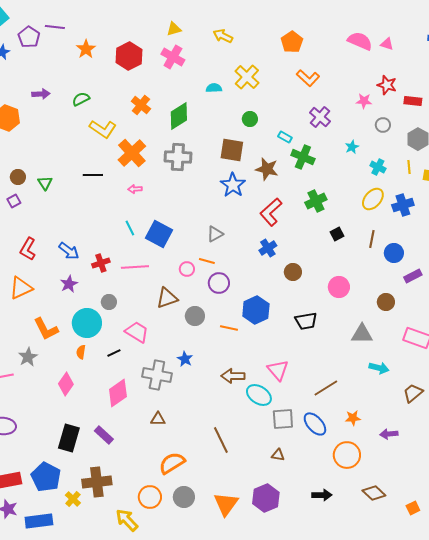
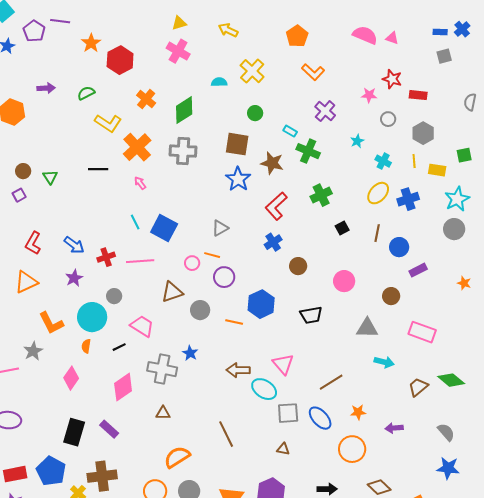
red hexagon: (129, 56) -> (120, 60), moved
pink arrow: (135, 189) -> (140, 183), turned 56

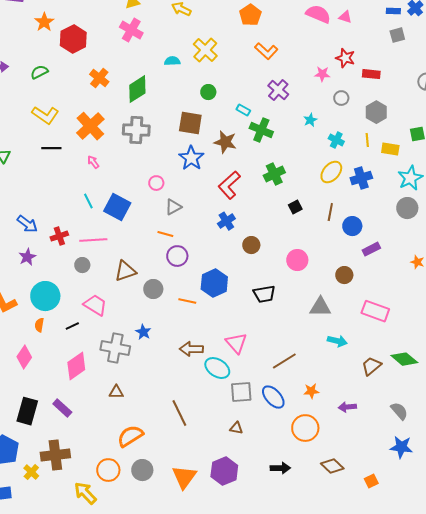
yellow L-shape: (108, 123) -> (45, 115), moved
pink circle: (192, 263) -> (156, 183), moved
gray circle: (114, 296) -> (82, 265), moved

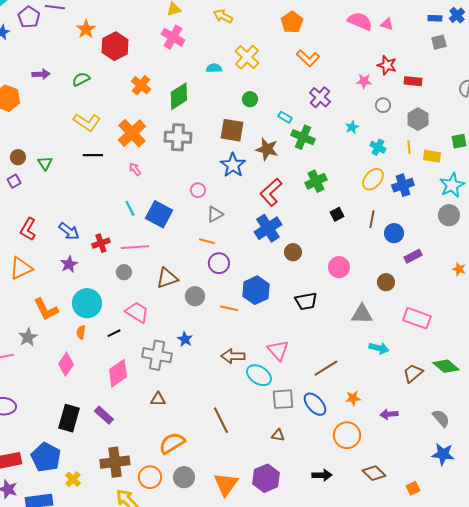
blue cross: (226, 221) -> (268, 228), size x1.5
brown cross: (55, 455) -> (115, 462), moved

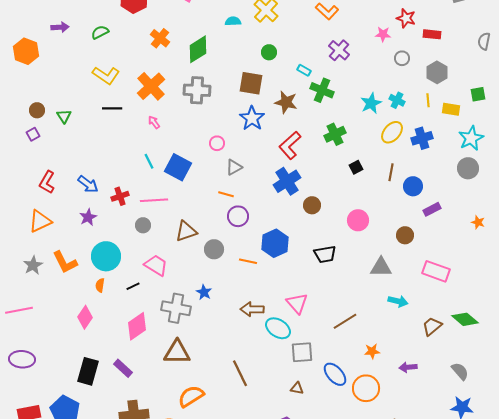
cyan star: (352, 127) -> (371, 103), moved, size x1.5
gray star: (28, 337) -> (33, 265), moved
brown triangle: (158, 399) -> (177, 352), size x1.8
blue ellipse: (315, 404) -> (335, 374), moved

